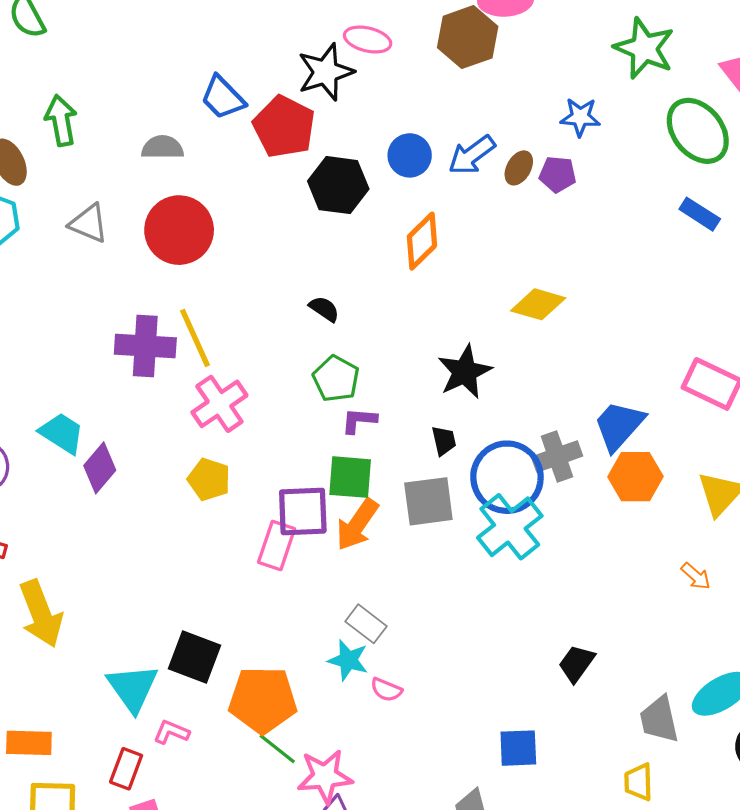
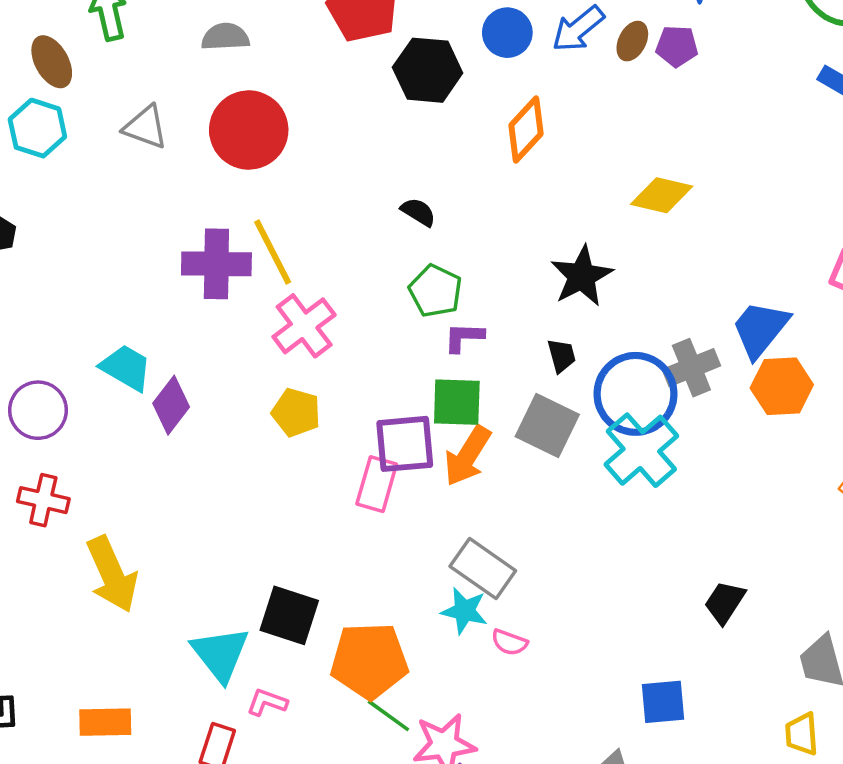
gray square: (428, 501) -> (547, 426), turned 36
gray rectangle: (366, 624) -> (483, 568), size x1.4

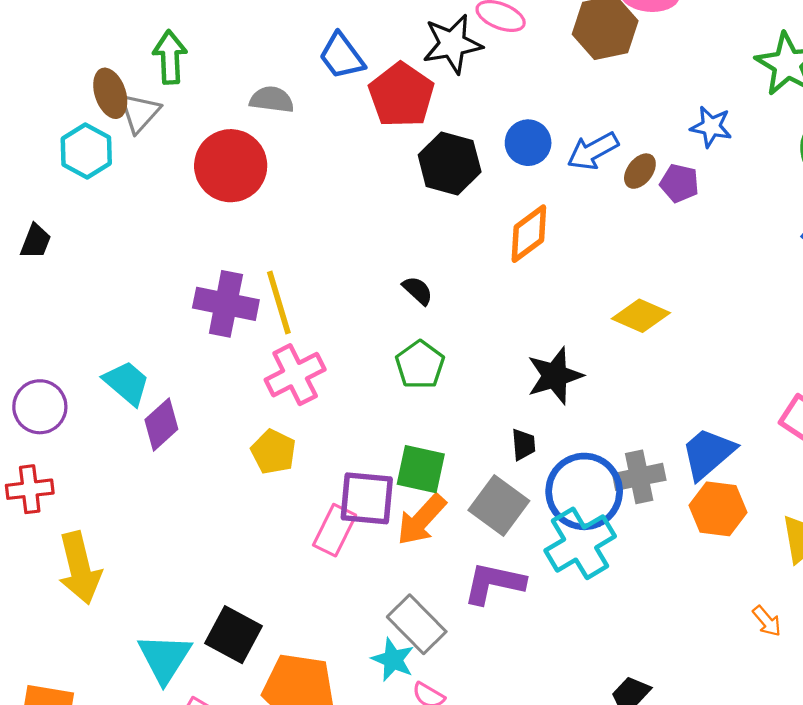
gray triangle: (145, 127) -> (140, 113), moved, turned 42
red circle: (249, 130) -> (231, 166), moved
purple L-shape: (464, 337) -> (494, 583), moved, size x1.6
red cross: (43, 500) -> (30, 489), turned -30

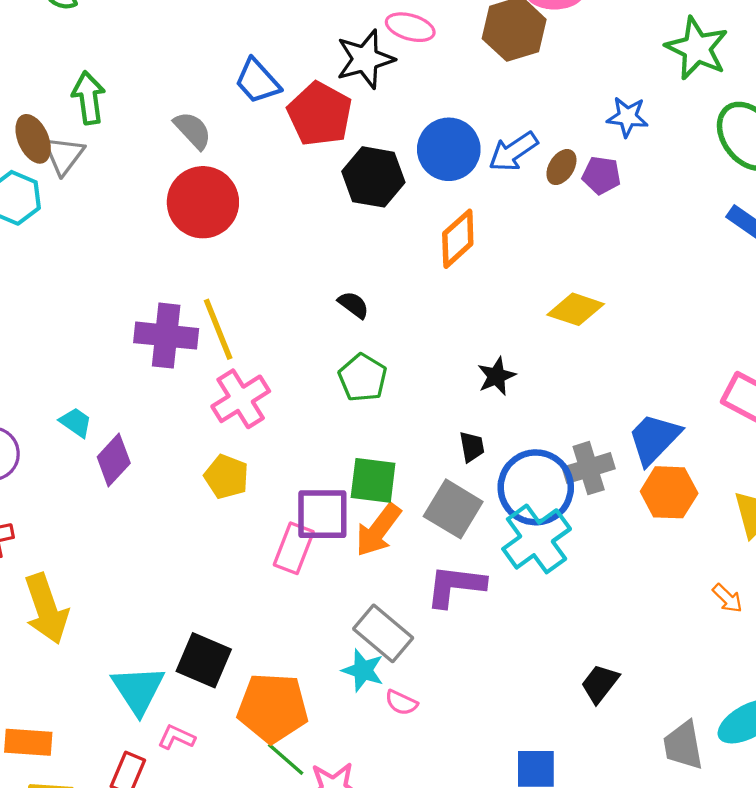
gray semicircle: (272, 100) -> (193, 130), turned 45
blue circle: (528, 143) -> (449, 149), size x1.4
red circle: (231, 166) -> (203, 202), moved
black star: (555, 376) -> (496, 376), size x0.7
cyan trapezoid: (127, 383) -> (76, 422), size x0.7

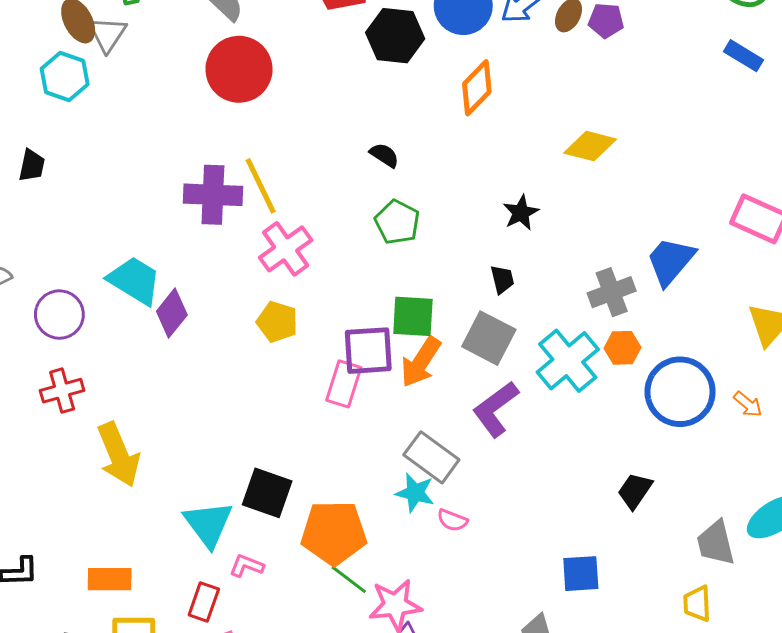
cyan trapezoid: (76, 422) -> (135, 280), size x1.8
blue circle: (536, 487) -> (680, 392), moved
orange hexagon: (669, 492) -> (622, 348), moved, size x0.7
purple L-shape: (455, 586) -> (496, 409), turned -40

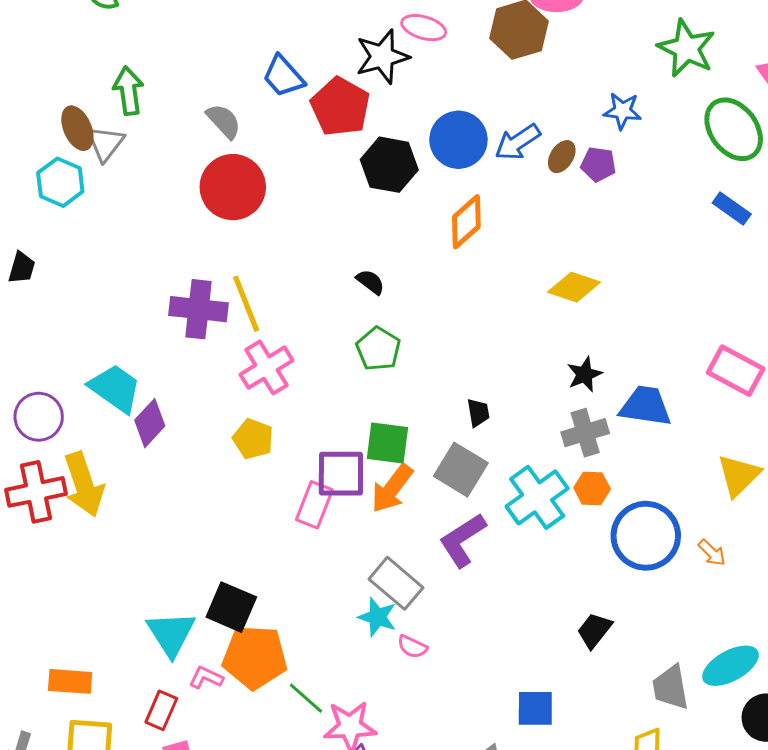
black star: (521, 213) -> (585, 374), moved
blue trapezoid: (671, 261) -> (645, 406), turned 54
red cross: (62, 391) -> (36, 492), size x1.4
yellow arrow: (118, 455) -> (84, 484), moved
orange pentagon: (334, 533) -> (255, 657), moved

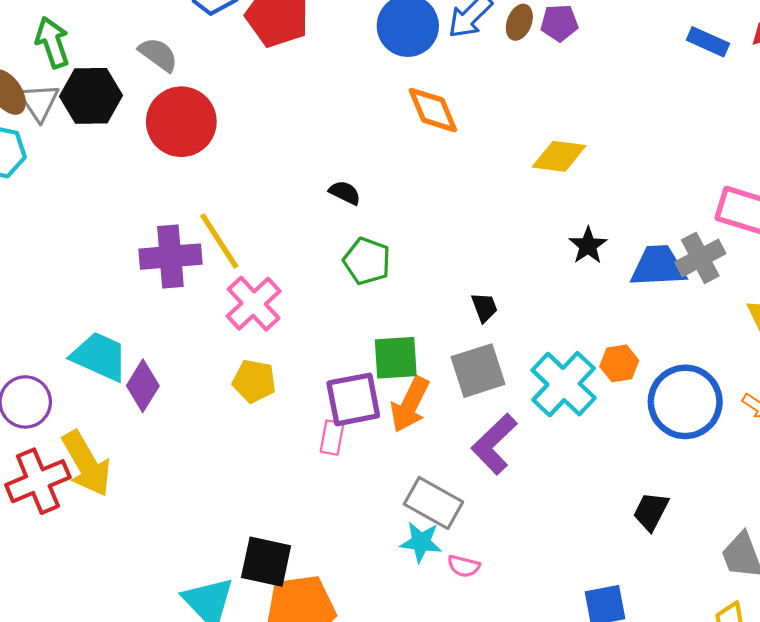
black hexagon: (389, 165) -> (91, 96), moved
orange diamond: (466, 222) -> (433, 110), turned -60
gray cross: (585, 433) -> (700, 258), moved
gray square: (461, 470) -> (478, 371), turned -38
pink rectangle: (314, 505) -> (332, 438), size x0.7

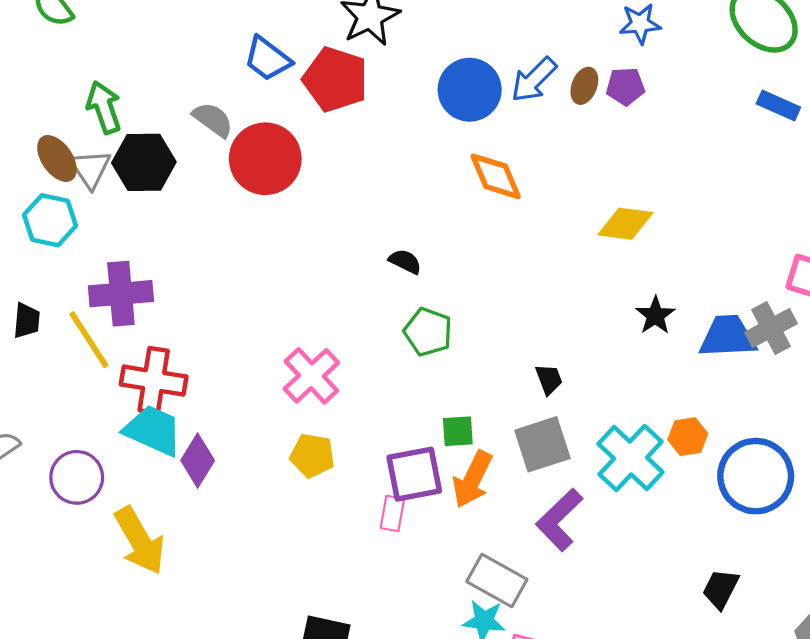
red circle: (181, 122) -> (265, 159), moved
yellow line: (219, 241) -> (89, 340), moved
purple cross: (170, 257) -> (121, 294), moved
green square: (396, 358) -> (458, 431), size x0.7
red cross: (38, 481) -> (154, 381), moved, turned 32

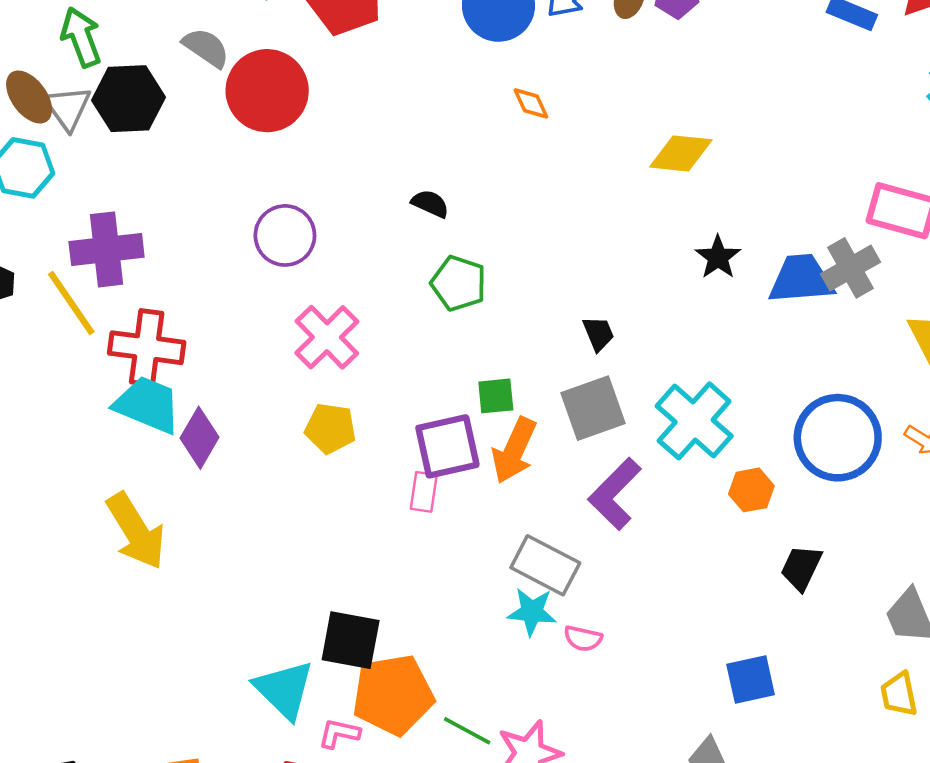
orange diamond: (496, 176) -> (531, 103), size x0.6
orange hexagon: (688, 437) -> (751, 490), moved
purple circle: (77, 477) -> (285, 235), moved

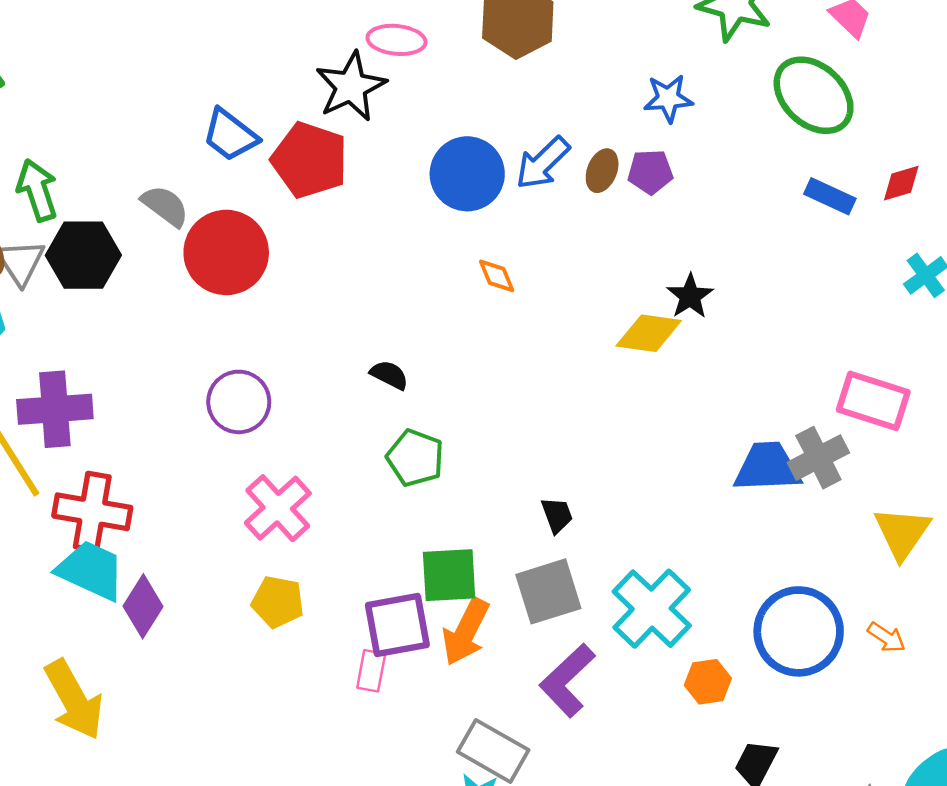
black star: (718, 257) -> (690, 296), moved
green square: (496, 396) -> (449, 575), size x1.5

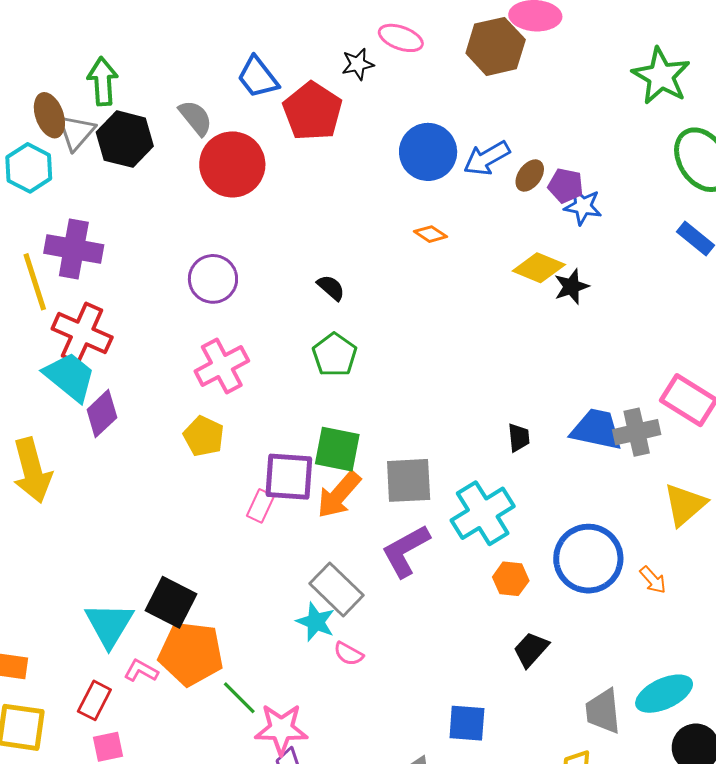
black star: (351, 87) -> (358, 64), size x0.6
blue star: (668, 98) -> (583, 206), moved
orange diamond: (497, 276) -> (430, 234), turned -48
yellow diamond: (649, 333) -> (539, 268), moved
black trapezoid: (557, 515) -> (519, 438), moved

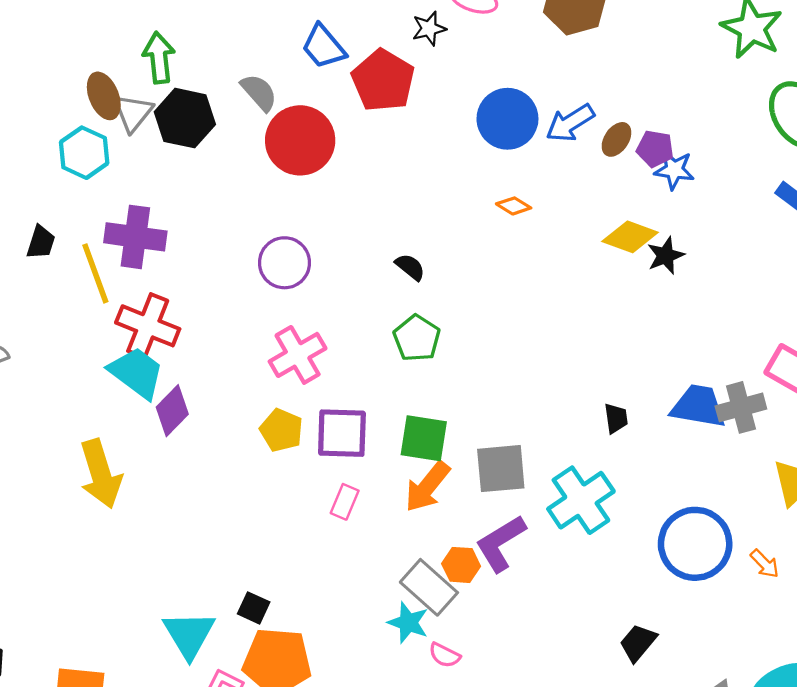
purple square: (289, 477) -> (342, 433), moved
orange hexagon: (511, 579) -> (461, 565), moved
black square: (171, 602) -> (254, 608), size x0.6

